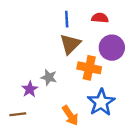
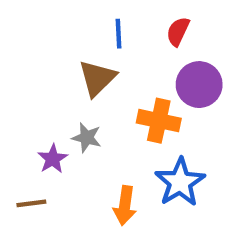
red semicircle: (100, 18) -> (178, 31), turned -70
brown triangle: (70, 44) -> (97, 78), moved
orange arrow: (70, 115) -> (125, 206), turned 42

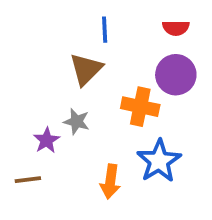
red semicircle: (178, 31) -> (176, 28), moved, turned -115

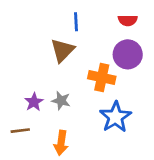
gray star: (77, 122) -> (61, 101), moved
orange arrow: (110, 182) -> (61, 143), moved

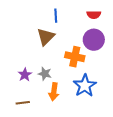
brown line: (20, 131) -> (23, 103), moved
orange arrow: (61, 143) -> (54, 92), moved

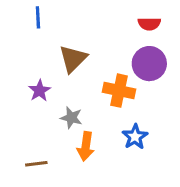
blue line: (56, 16) -> (38, 17), moved
purple star: (25, 75) -> (40, 91), moved
blue star: (85, 86) -> (135, 137), size x0.7

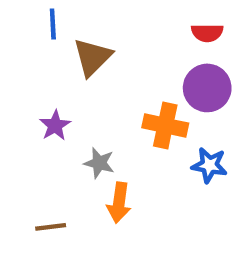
brown triangle: (73, 59) -> (93, 57), moved
blue star: (135, 137) -> (209, 165), moved, turned -30

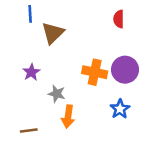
red semicircle: (207, 33) -> (119, 19), turned 90
purple circle: (207, 88) -> (125, 70), moved
blue star: (209, 165) -> (120, 109), moved, turned 30

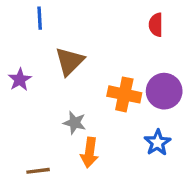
brown triangle: (53, 33) -> (70, 61), moved
purple star: (31, 72) -> (20, 80), moved

